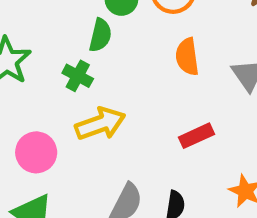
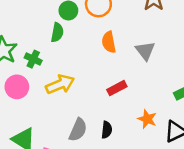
green cross: (78, 76) -> (33, 59), moved
pink circle: (36, 152) -> (17, 87), moved

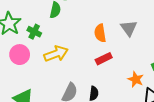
orange semicircle: (109, 42) -> (100, 33), moved
orange star: (147, 119) -> (136, 79), moved

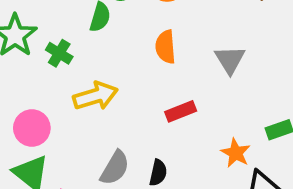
orange semicircle: (100, 33) -> (165, 47), moved
pink circle: (20, 55) -> (32, 128), moved

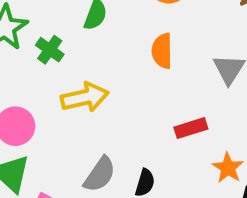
red rectangle: (181, 111) -> (191, 128), moved

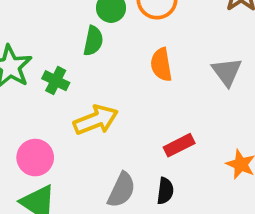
red rectangle: (191, 128) -> (179, 145), moved

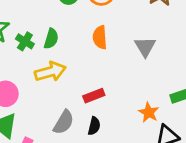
green semicircle: (93, 41) -> (51, 39), moved
red rectangle: (179, 145) -> (94, 96), moved

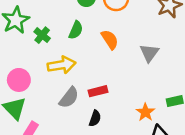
orange semicircle: (100, 37) -> (110, 40), turned 144
green semicircle: (51, 39) -> (76, 30), moved
gray semicircle: (64, 122) -> (69, 98), moved

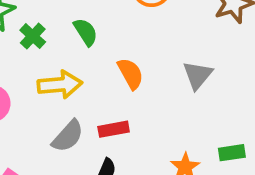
green semicircle: (76, 30) -> (86, 32), turned -60
orange semicircle: (110, 40) -> (130, 74), moved

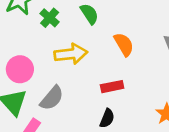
gray semicircle: (68, 136) -> (52, 98), moved

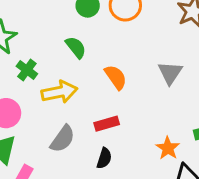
green cross: (50, 18) -> (27, 70), moved
gray semicircle: (52, 98) -> (63, 139), moved

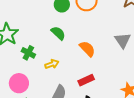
yellow arrow: (59, 92) -> (52, 64), size x0.6

